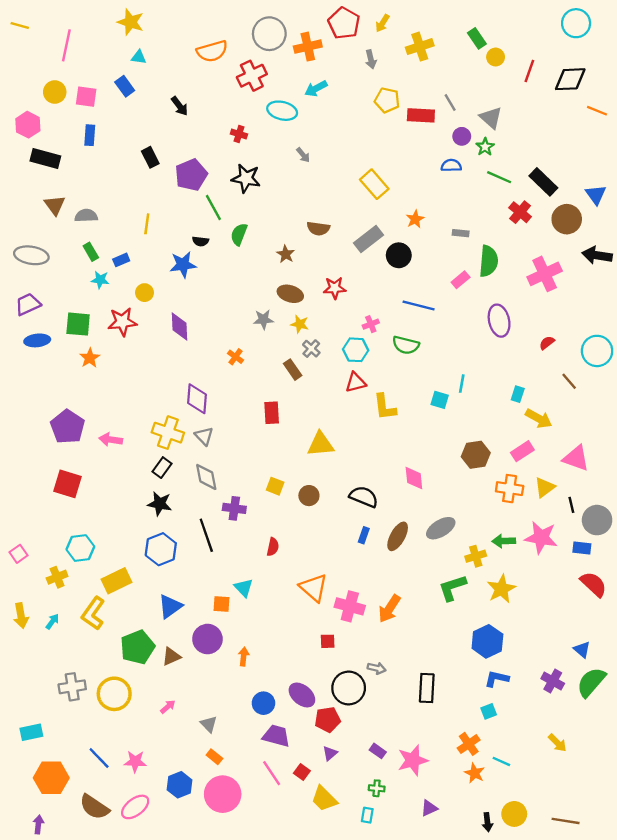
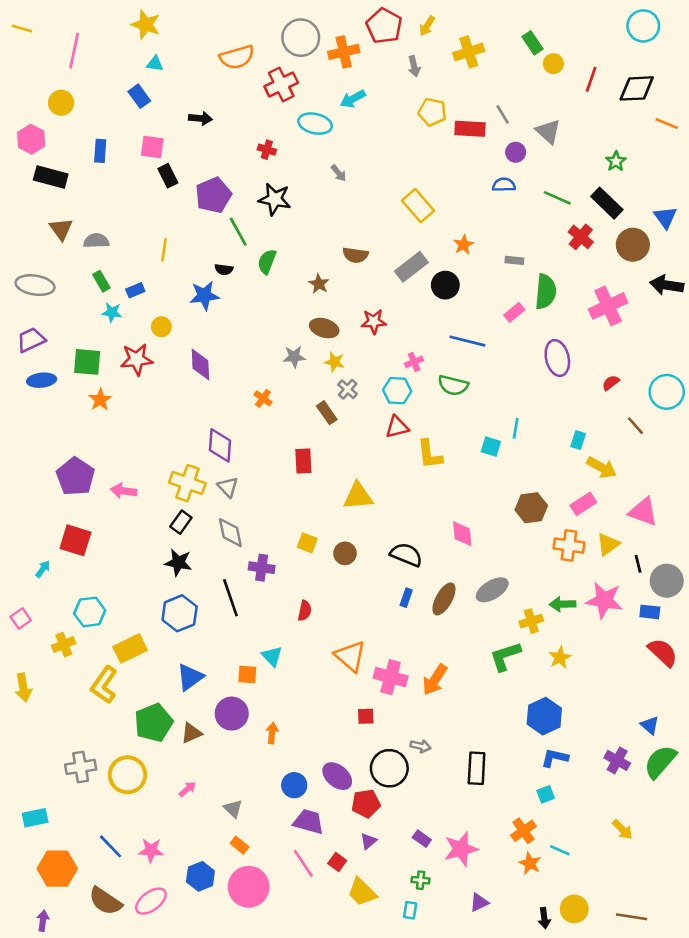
pink square: (86, 97) -> (152, 147), moved
black arrow: (179, 106) -> (200, 118), turned -48
green star: (485, 147) -> (616, 161), moved
yellow star: (501, 589) -> (560, 658), size x0.7
cyan arrow: (52, 622) -> (43, 569), moved

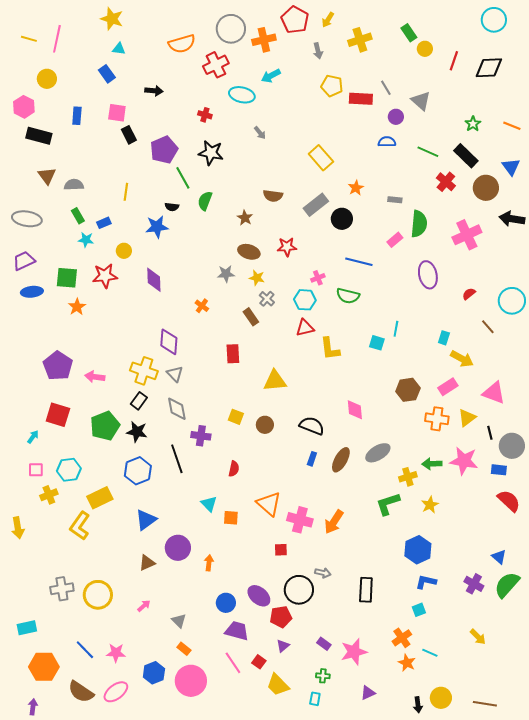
yellow line: (22, 29) -> (29, 39), moved
orange line: (667, 124) -> (512, 126), moved
pink square: (21, 618) -> (36, 470), moved, turned 35
orange square: (247, 674) -> (231, 518), moved
green pentagon: (154, 723) -> (105, 426), moved

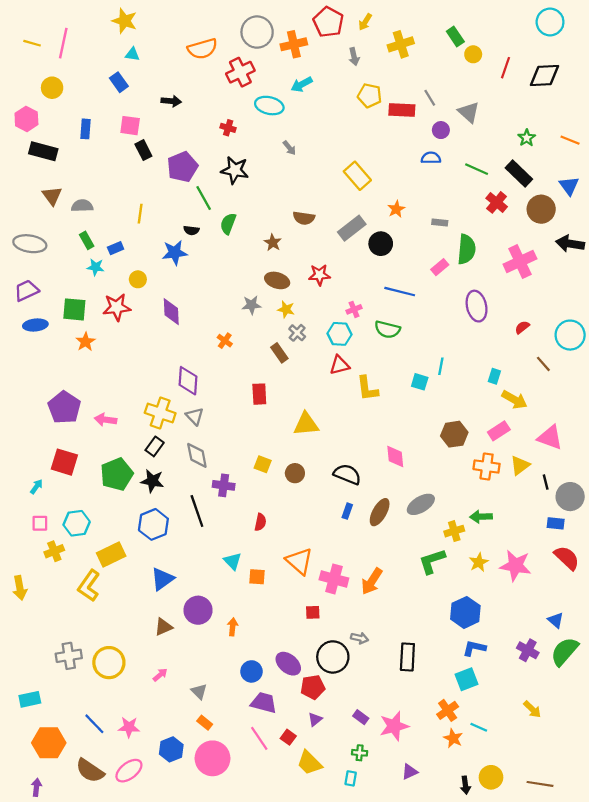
pink star: (464, 461) -> (516, 566), moved
cyan square: (419, 610) -> (466, 679), size x1.5

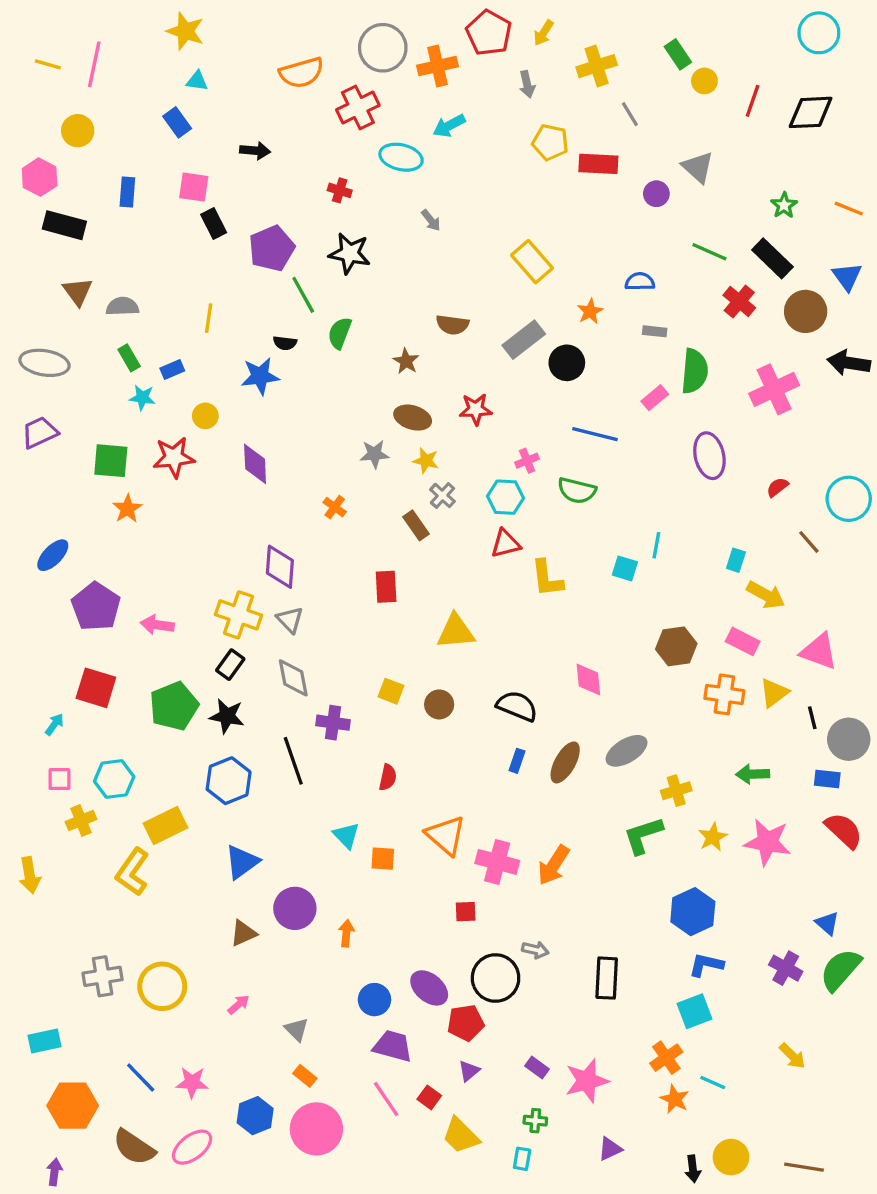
gray line: (430, 98) -> (630, 114), moved
blue semicircle: (431, 158) -> (640, 282), moved
blue ellipse: (35, 325) -> (53, 555), moved, turned -40
pink rectangle: (499, 431) -> (743, 641), turned 60
green arrow: (481, 517) -> (753, 774), moved

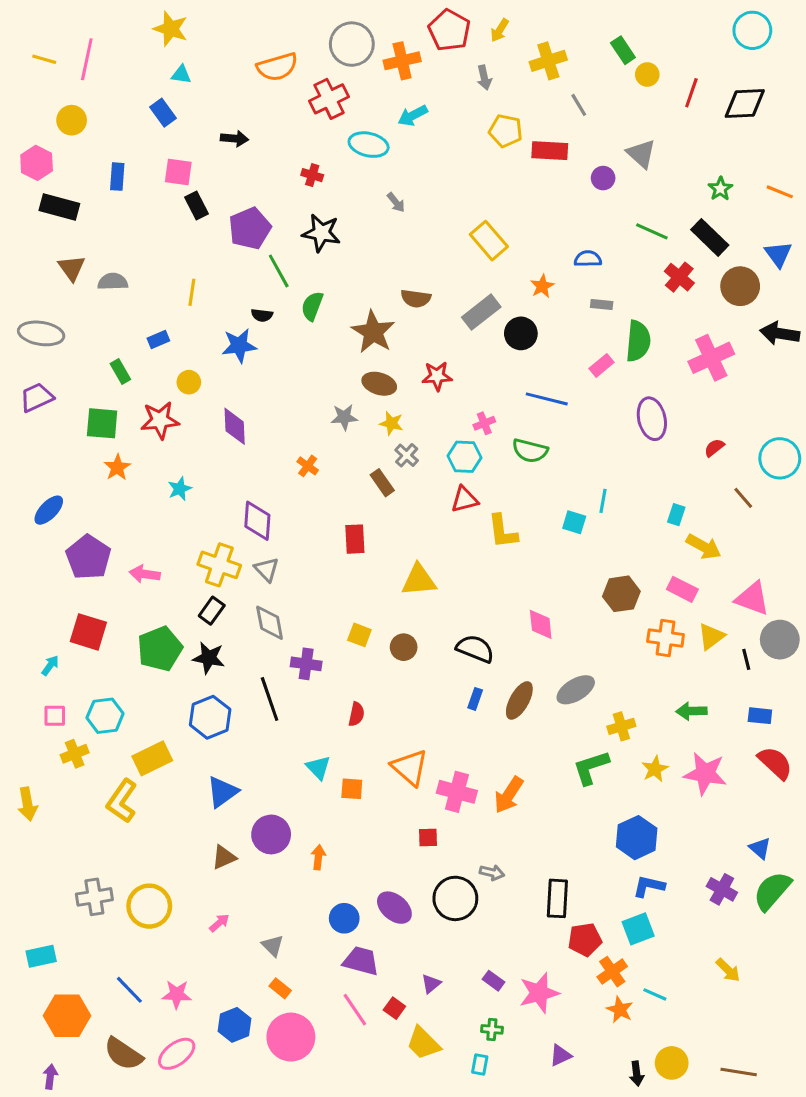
green rectangle: (129, 358) -> (120, 371), moved
brown star: (406, 361) -> (373, 332), size x1.8
cyan star: (142, 398) -> (180, 489), moved, turned -30
gray circle: (849, 739) -> (780, 640), moved
red pentagon: (466, 1023) -> (585, 940), moved

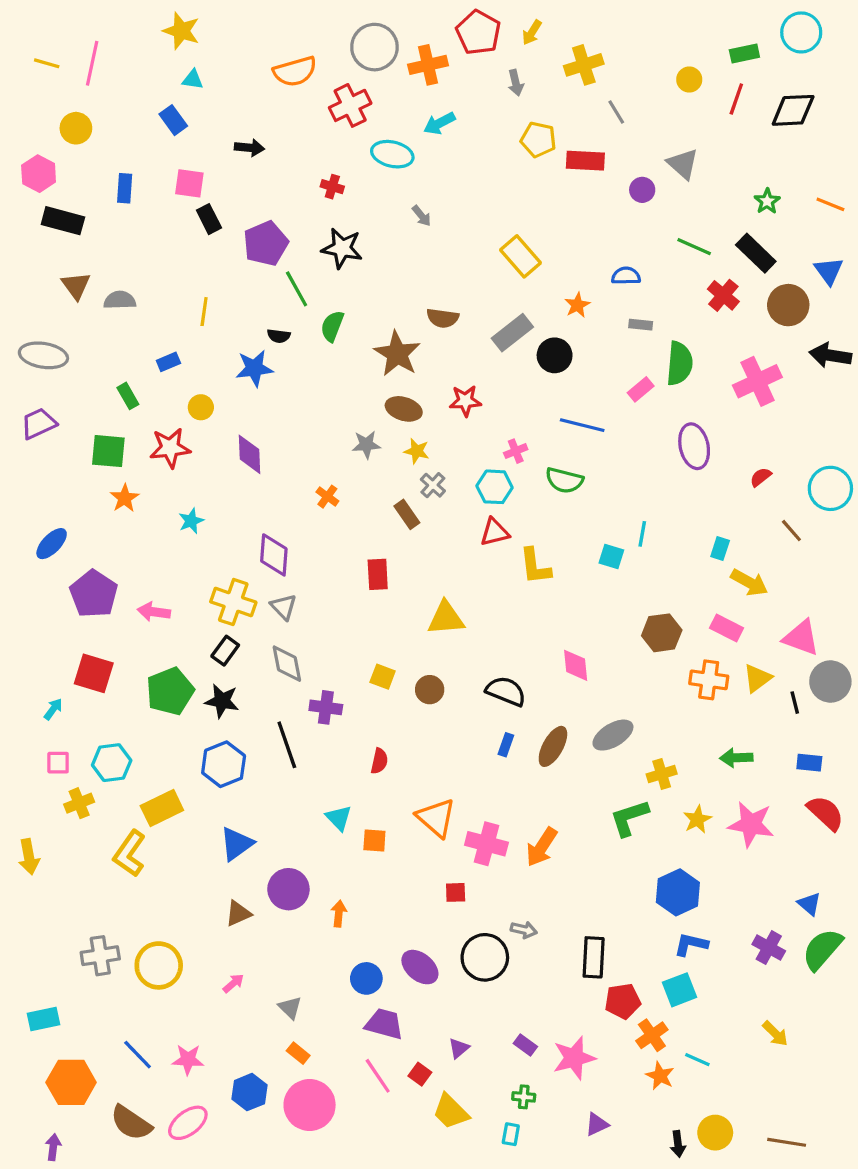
green rectangle: (623, 50) -> (744, 54), moved, turned -68

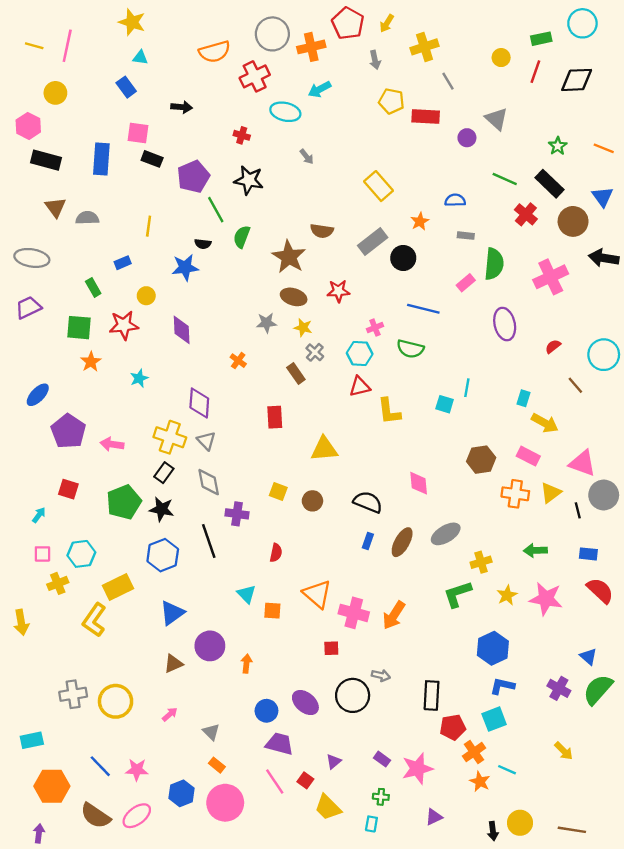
blue rectangle: (125, 188) -> (101, 159), moved, size x1.5
black rectangle: (209, 219) -> (152, 159), turned -42
red square: (94, 673) -> (68, 489), size x0.7

